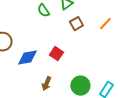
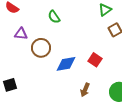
green semicircle: (43, 11) -> (54, 17), moved

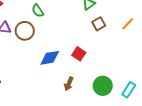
brown circle: (41, 48) -> (25, 31), moved

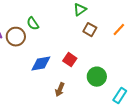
green semicircle: (38, 11) -> (33, 24), moved
brown square: (99, 24) -> (90, 30), turned -32
green circle: (103, 86) -> (97, 77), moved

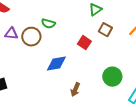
green semicircle: (33, 24) -> (48, 24), turned -40
red square: (70, 60) -> (84, 43), moved

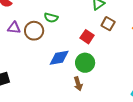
green circle: (112, 77) -> (85, 63), moved
brown arrow: (75, 90) -> (78, 84), turned -40

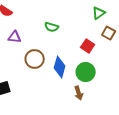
brown circle: (34, 31) -> (35, 59), moved
blue diamond: (59, 58) -> (60, 67), turned -65

